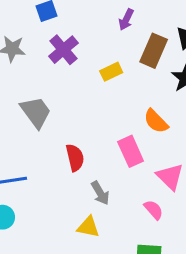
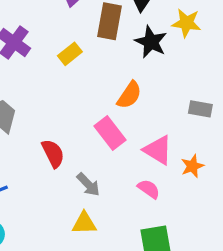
orange semicircle: (156, 121) -> (129, 95), turned -88

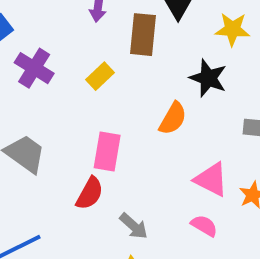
black star: (151, 42) -> (208, 78), moved
pink rectangle: (110, 133) -> (107, 152), moved, turned 52
red semicircle: (53, 153) -> (90, 193), turned 60

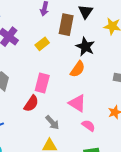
black star: (208, 78) -> (85, 47), moved
pink triangle: (211, 180) -> (77, 103), moved

